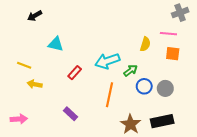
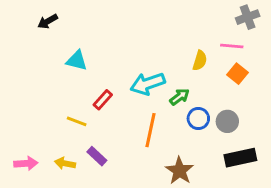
orange square: (173, 54) -> (237, 74), turned 32
yellow line: (24, 65) -> (77, 121), moved
yellow arrow: (35, 84) -> (65, 163), moved
black rectangle: (162, 121) -> (240, 158), moved

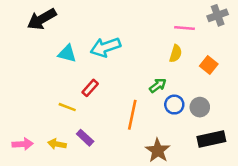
black arrow: (48, 21) -> (42, 19), size x1.6
pink line: (232, 46) -> (184, 28), moved
cyan arrow: (148, 84) -> (105, 47), moved

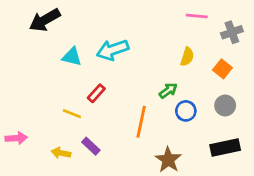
gray cross: (218, 15) -> (232, 32), moved
pink line: (184, 28) -> (197, 16), moved
gray circle: (200, 107) -> (225, 105), moved
pink arrow: (23, 144) -> (16, 138), moved

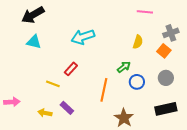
gray cross: (232, 32) -> (171, 33), moved
cyan triangle: (72, 57) -> (34, 42), moved

